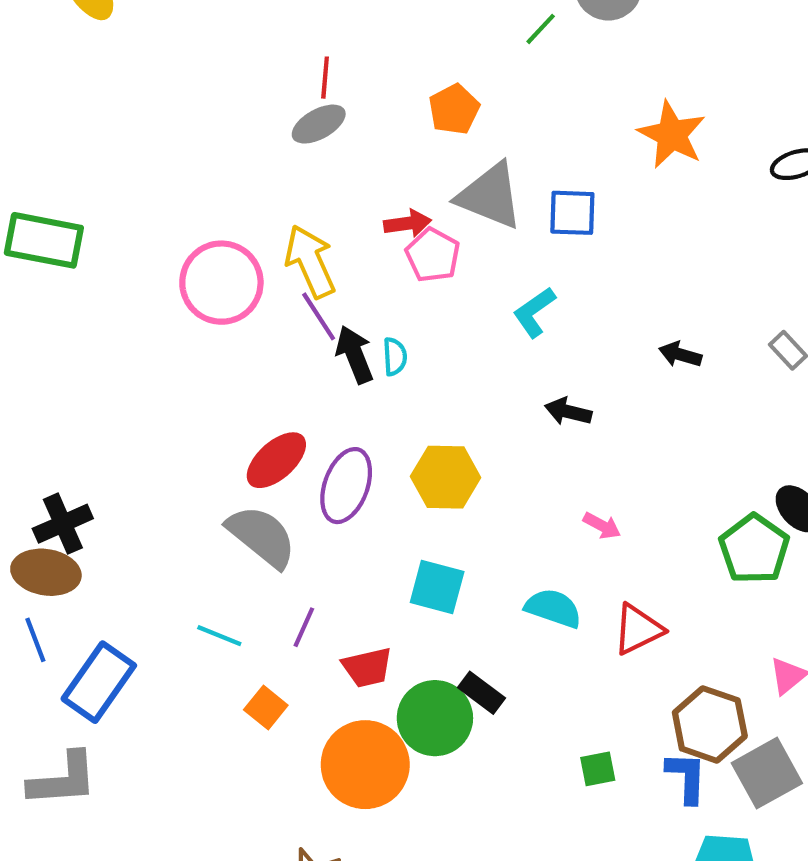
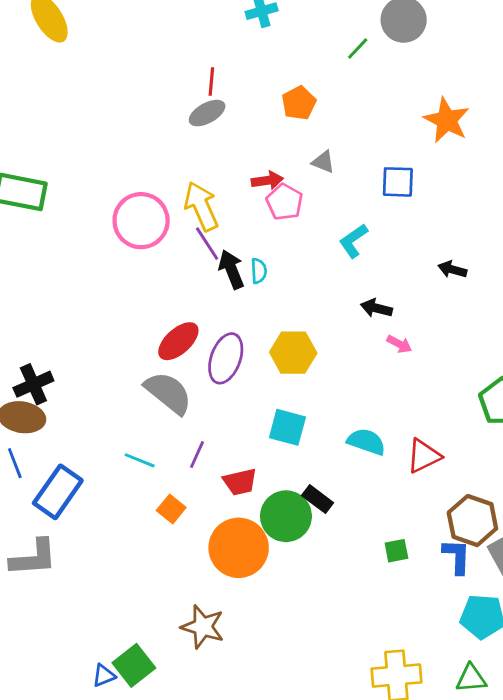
gray triangle: (490, 196) -> (323, 162), size x0.5
blue square: (572, 213) -> (398, 182), moved
pink arrow: (602, 526) -> (399, 344), moved

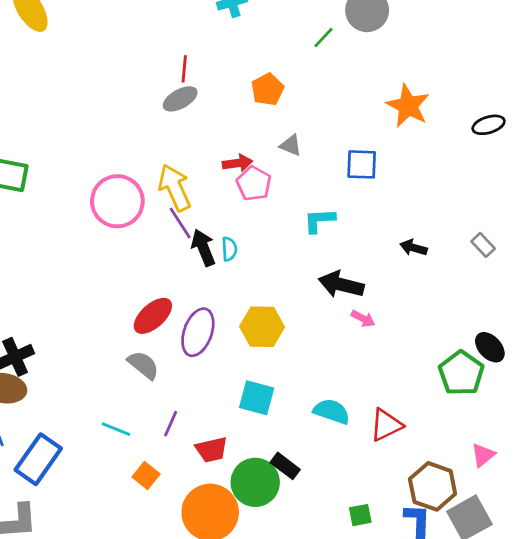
cyan L-shape: (353, 241) -> (319, 220), turned 32
black arrow: (376, 308) -> (341, 284), size x1.5
gray semicircle: (168, 393) -> (143, 365), size x0.7

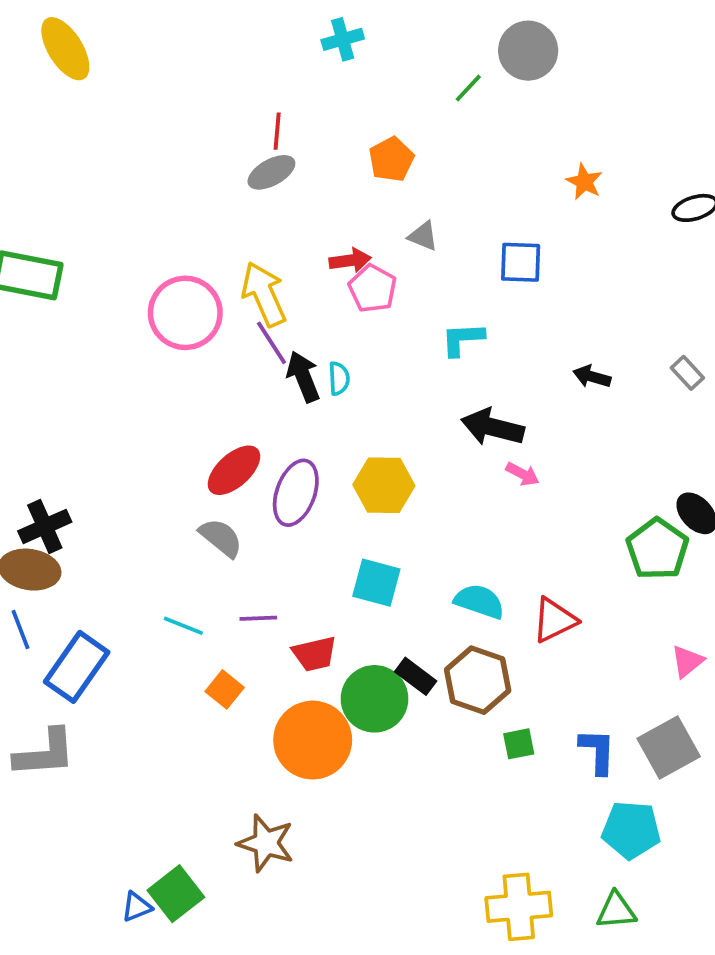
orange star: (408, 106) -> (584, 182), size x0.6
purple line: (171, 424) -> (258, 618), turned 64
brown hexagon: (433, 486) -> (478, 680), moved

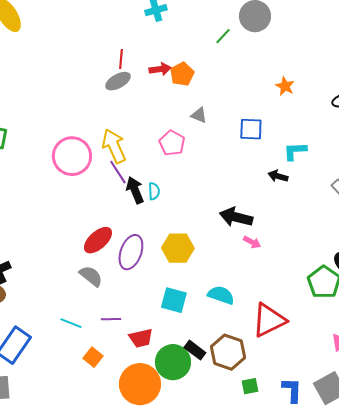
red arrow: (350, 260) -> (160, 69), moved
cyan L-shape: (463, 339) -> (295, 151), moved
black arrow: (592, 377) -> (278, 176), moved
cyan semicircle: (479, 601) -> (221, 295), moved
red triangle: (554, 620) -> (269, 320), size x1.4

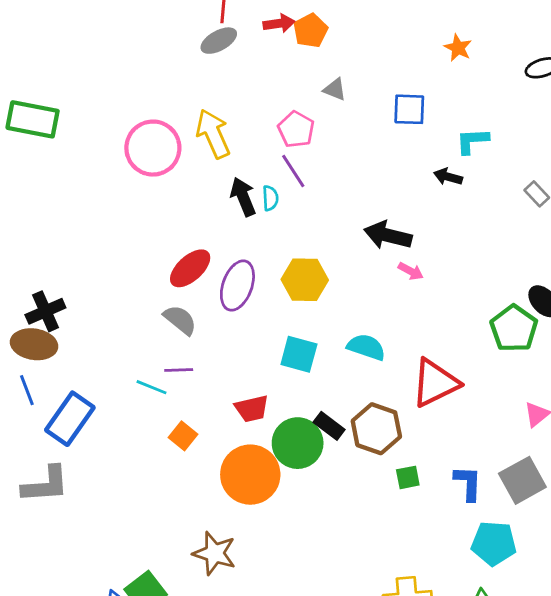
purple line: (118, 172) -> (293, 171), moved
purple line: (111, 319) -> (179, 370), moved

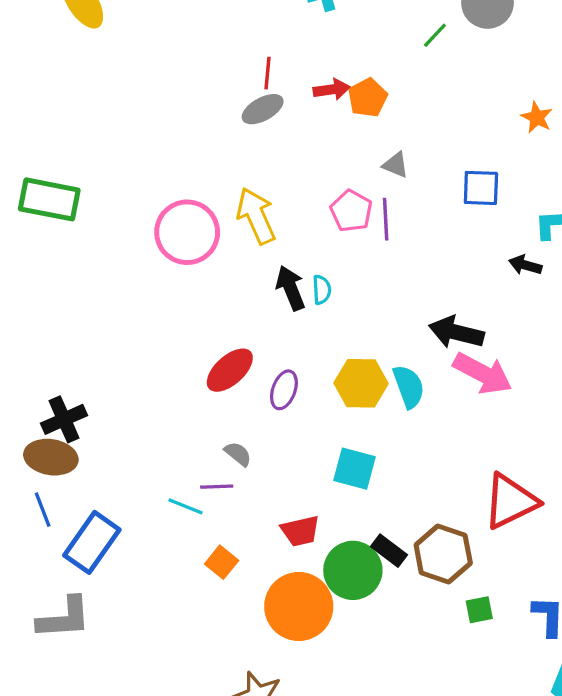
purple line: (293, 171) -> (386, 219), moved, turned 30
pink arrow: (411, 271) -> (483, 373), size x2.0
purple ellipse: (237, 286) -> (284, 390), size x0.7
gray semicircle: (180, 320) -> (238, 454), moved, size x0.7
cyan semicircle: (366, 347) -> (409, 387), moved, turned 51

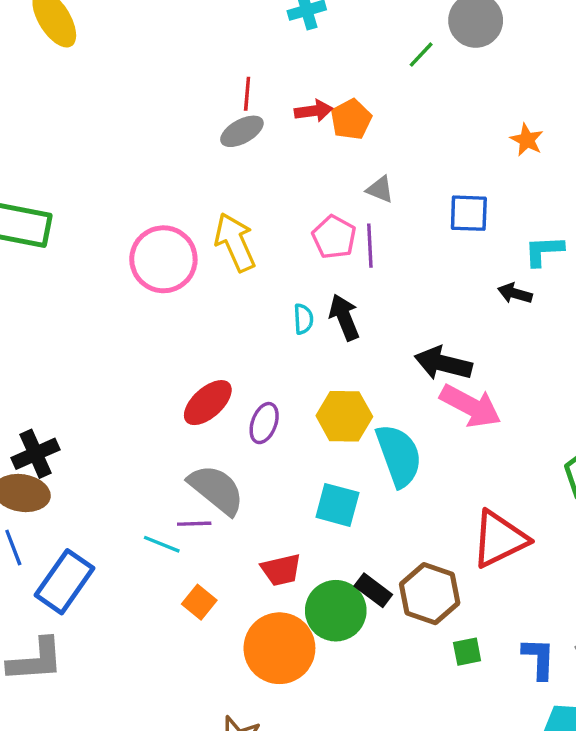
black arrow: (291, 288) -> (344, 317), moved
cyan semicircle: (409, 387) -> (399, 455), moved, size x1.4
gray semicircle: (238, 454) -> (216, 490), size x2.0

